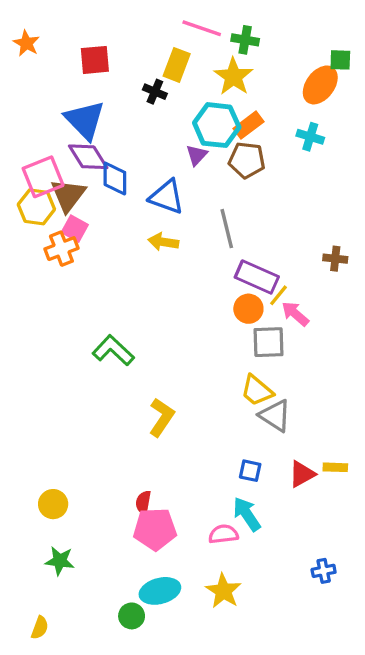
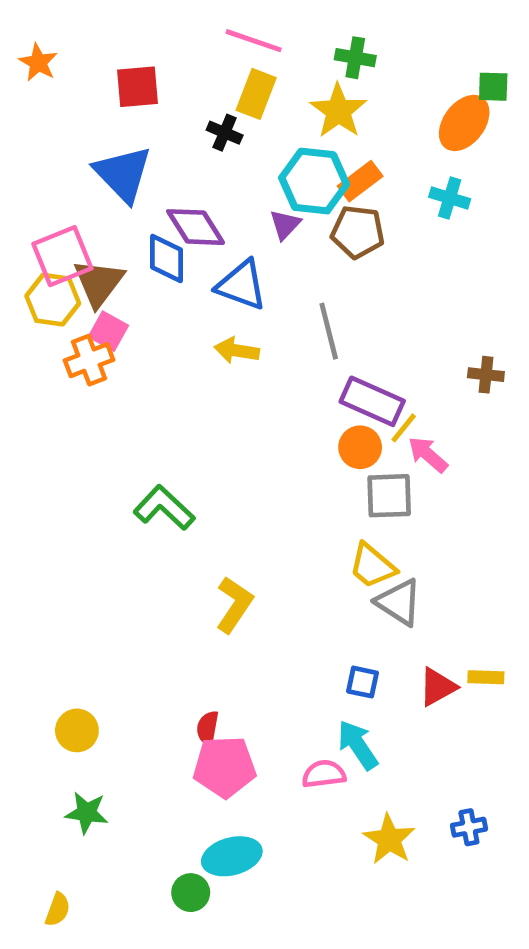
pink line: (202, 28) -> (254, 41), moved
purple diamond: (88, 157) -> (196, 227), moved
yellow star: (223, 591) -> (389, 839), moved

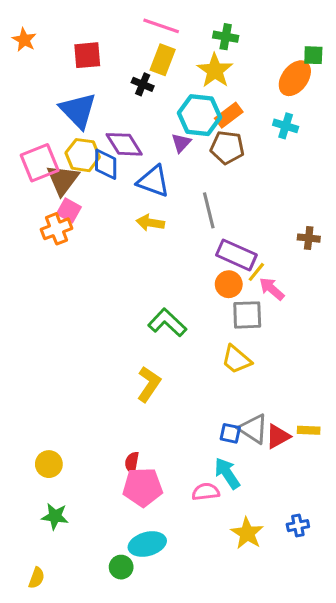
yellow hexagon: (53, 300) -> (83, 155), moved
green L-shape: (164, 508) -> (167, 323), moved
gray triangle: (399, 602) -> (253, 429), moved

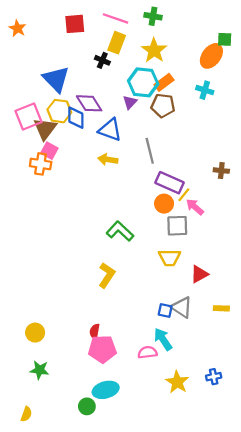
green cross: (226, 37) -> (153, 16), moved
red square: (87, 55) -> (75, 24), moved
orange cross: (57, 229) -> (41, 164), turned 30
yellow trapezoid: (236, 360) -> (170, 258), turned -40
red triangle: (278, 436) -> (199, 274), moved

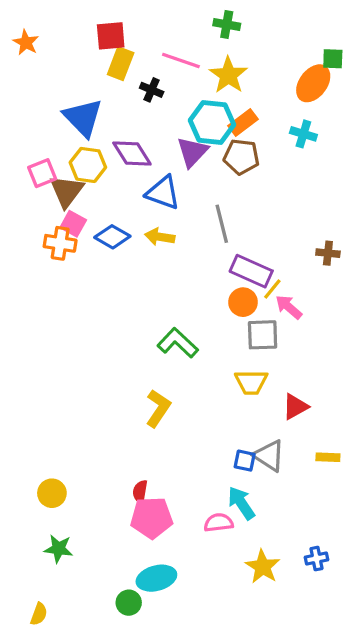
pink line: (116, 18) -> (181, 60), moved
yellow rectangle: (117, 43) -> (121, 64), moved
purple triangle: (130, 102) -> (192, 152), size x1.5
pink square: (28, 117) -> (42, 173), size x0.7
blue diamond: (76, 118) -> (112, 237), moved, turned -60

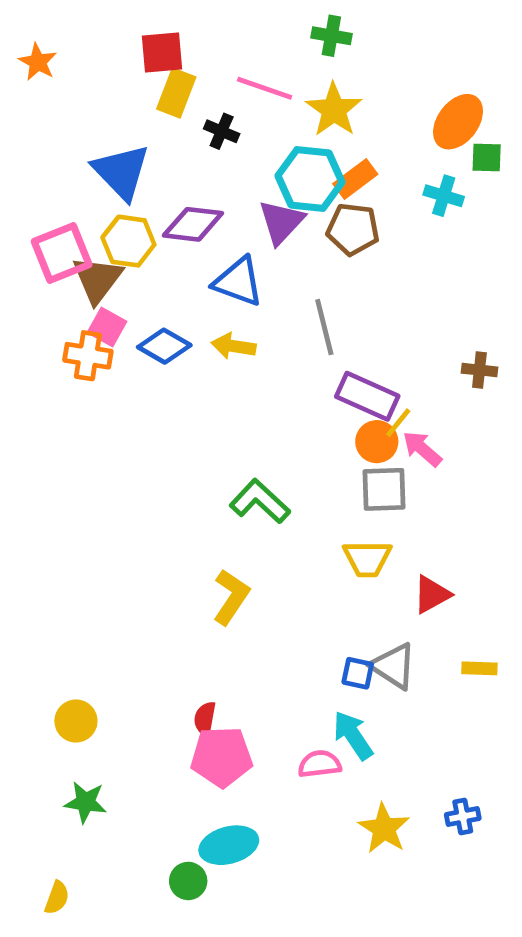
green square: (333, 59) -> (487, 158), moved
purple diamond: (132, 154) -> (193, 224), turned -51
pink square: (42, 173) -> (62, 253), size x1.4
orange circle: (243, 302) -> (377, 442), moved

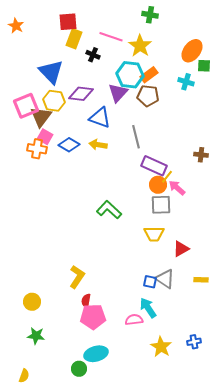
green cross: (331, 36) -> (150, 15), moved
yellow L-shape: (231, 597) -> (77, 277), moved

